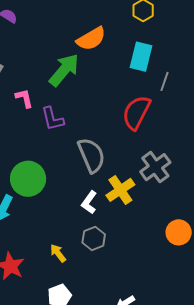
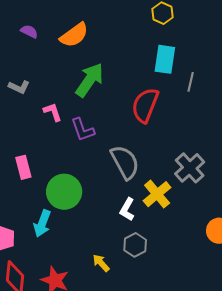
orange semicircle: (91, 39) -> (74, 35), moved
red semicircle: (136, 113) -> (145, 105), moved

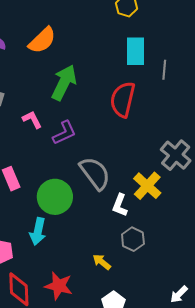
purple L-shape: (83, 130) -> (64, 133), turned -88
gray semicircle: (125, 162) -> (95, 173), moved

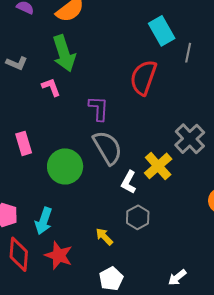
cyan rectangle: (136, 51) -> (162, 31), turned -36
green arrow: (64, 83) -> (64, 53), moved, turned 129
purple L-shape: (64, 133) -> (99, 108), moved, turned -68
cyan arrow: (38, 231) -> (44, 221), moved

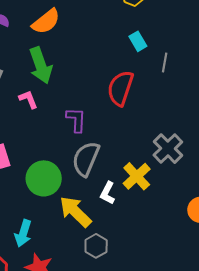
cyan rectangle: (162, 31) -> (138, 41), size x0.7
gray semicircle: (108, 148) -> (86, 159), turned -126
gray hexagon: (138, 217) -> (96, 246), moved
yellow arrow: (104, 237) -> (75, 212), moved, size x1.8

